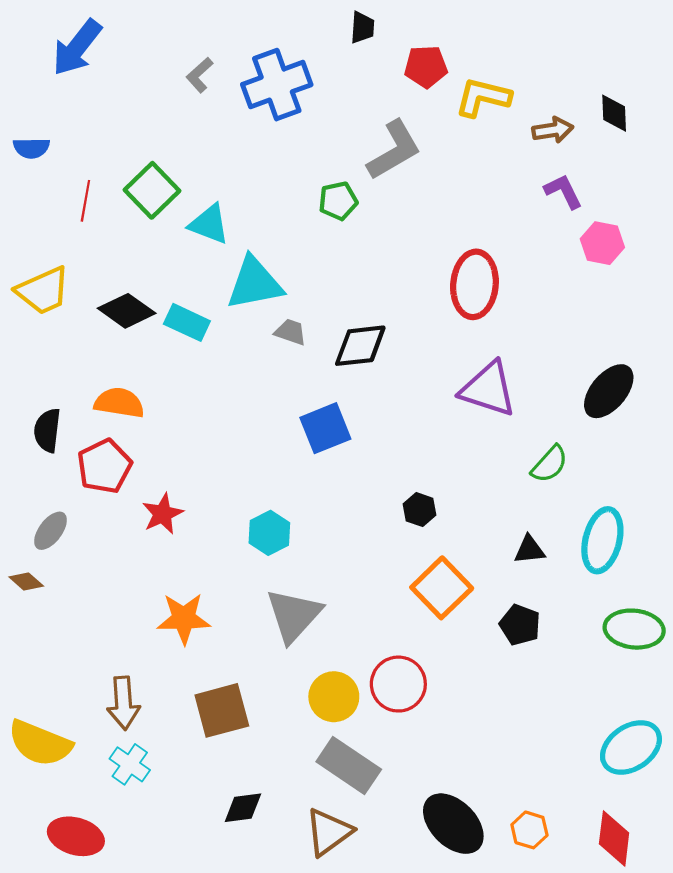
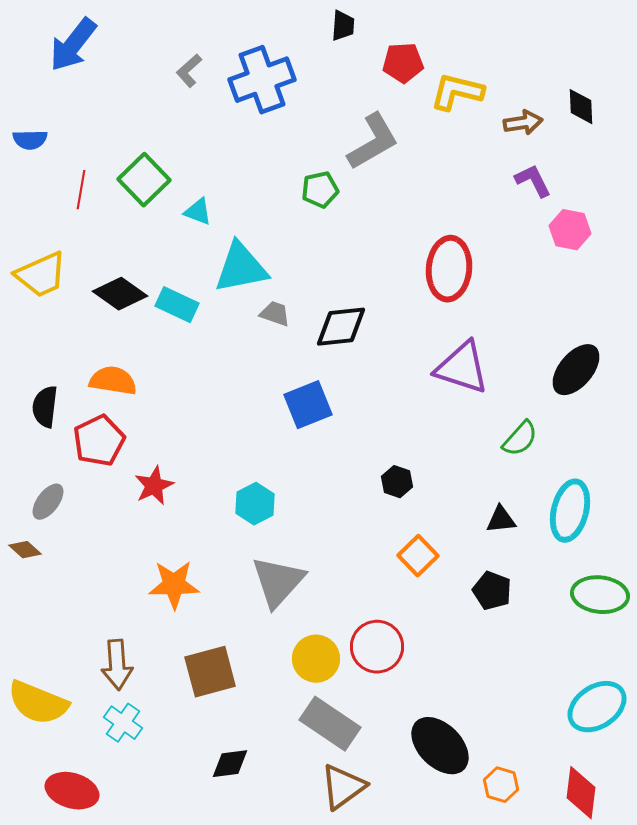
cyan triangle: (209, 224) -> (198, 212), size x0.7
orange square: (442, 588) -> (418, 556), size x0.7
black ellipse: (453, 824) -> (440, 746), moved
brown triangle: (329, 832) -> (343, 787), moved

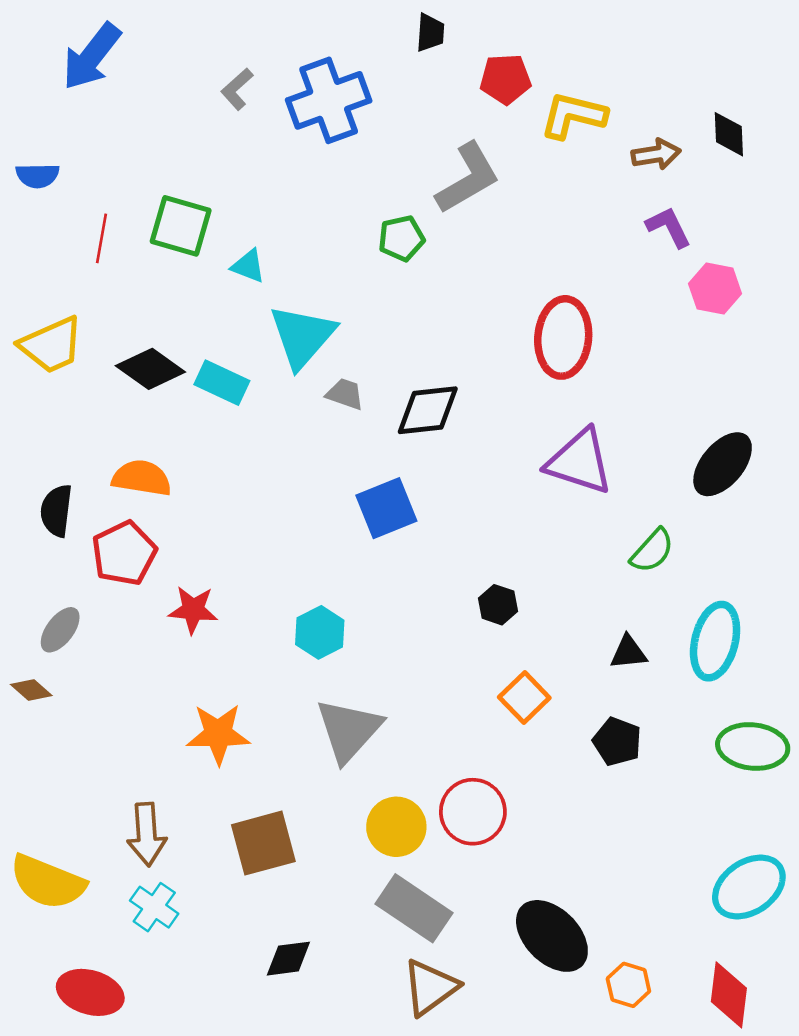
green square: (144, 180) -> (181, 226), turned -30
cyan triangle: (241, 268) -> (302, 336), turned -38
red star: (154, 486) -> (193, 610), turned 30

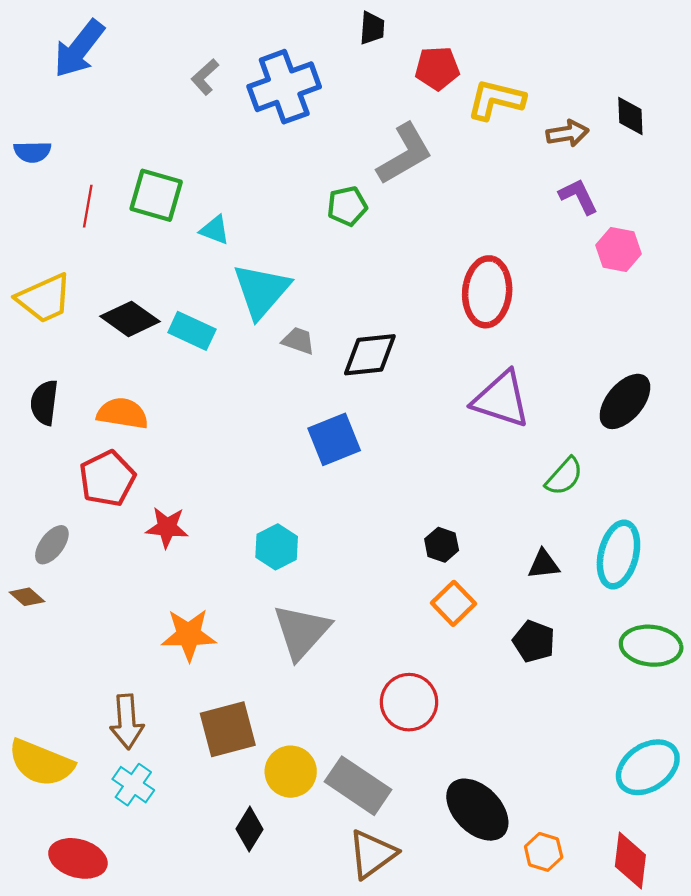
black semicircle: (56, 511) -> (44, 403), moved
black hexagon: (498, 605) -> (442, 545), moved
yellow circle: (396, 827) -> (291, 772), moved
black diamond: (288, 959) -> (249, 829), turned -51

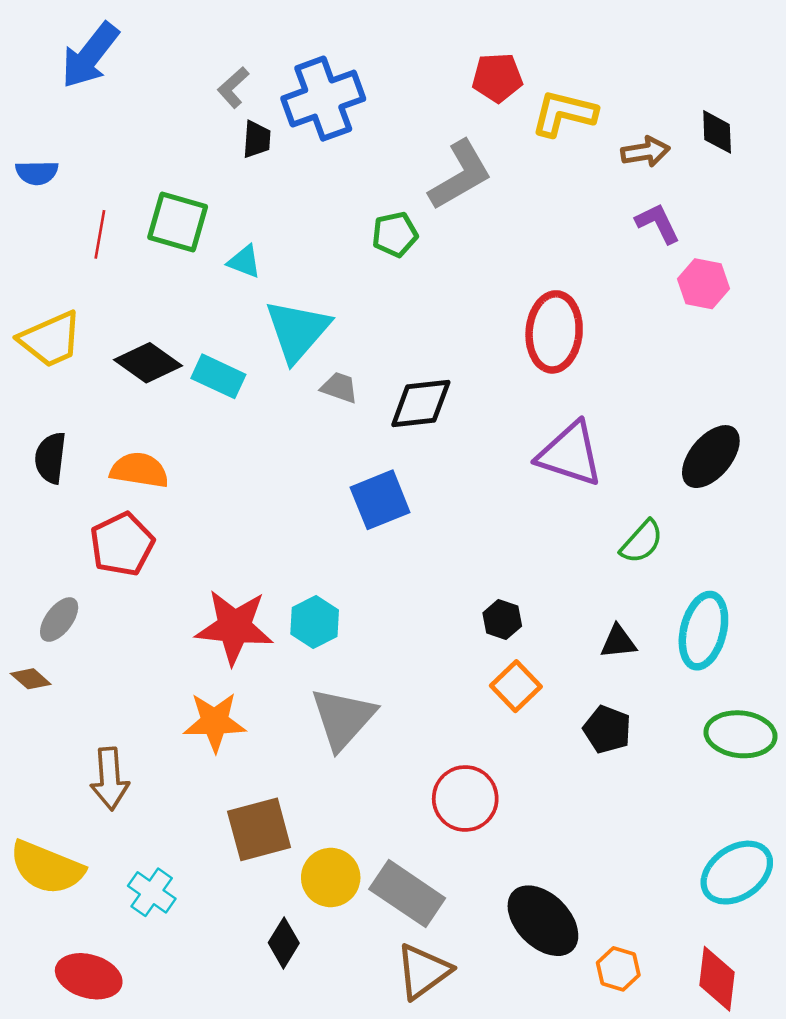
black trapezoid: (372, 28) -> (257, 139), moved
red star: (167, 527) -> (234, 627), moved, size x1.6
brown arrow: (127, 722) -> (110, 779), moved

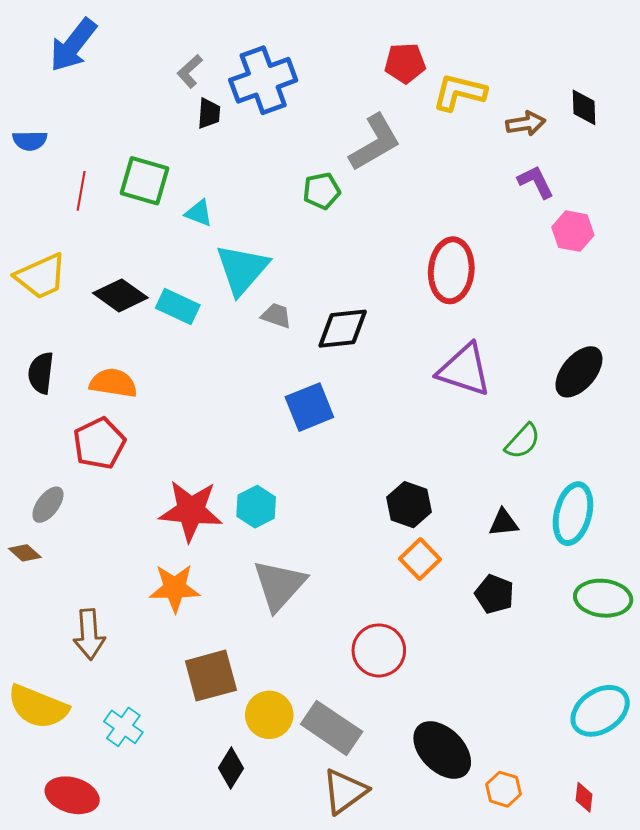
black hexagon: (502, 620) -> (409, 505), size x1.4
red diamond: (717, 979) -> (584, 797), size x0.6

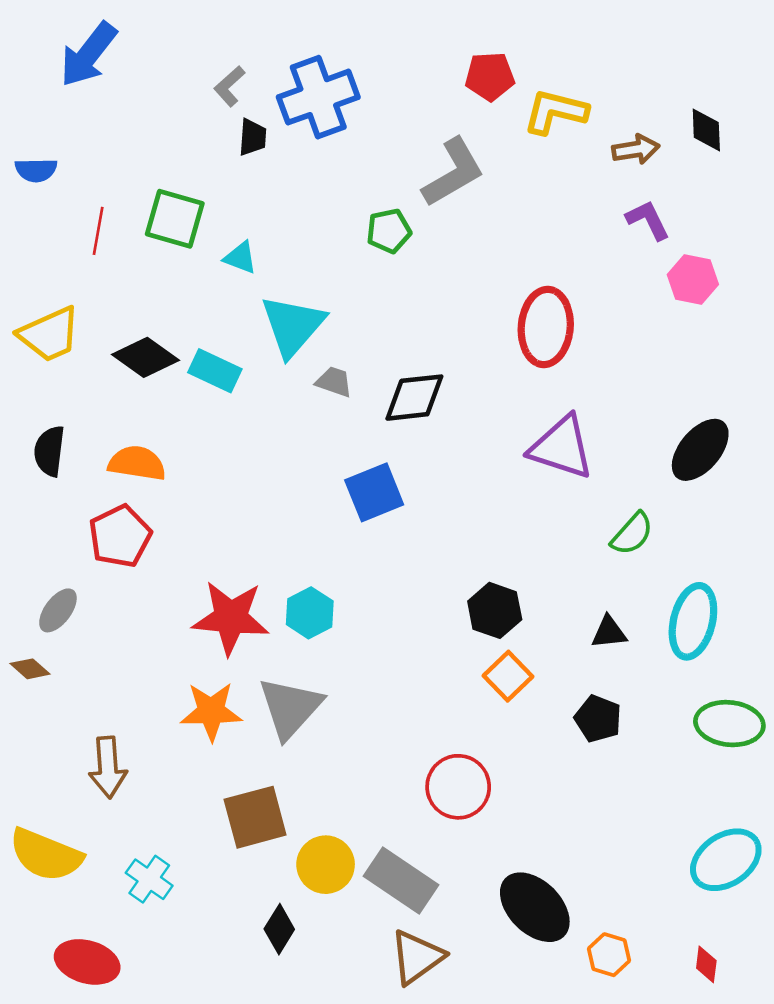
gray triangle: (279, 585) -> (290, 708), moved

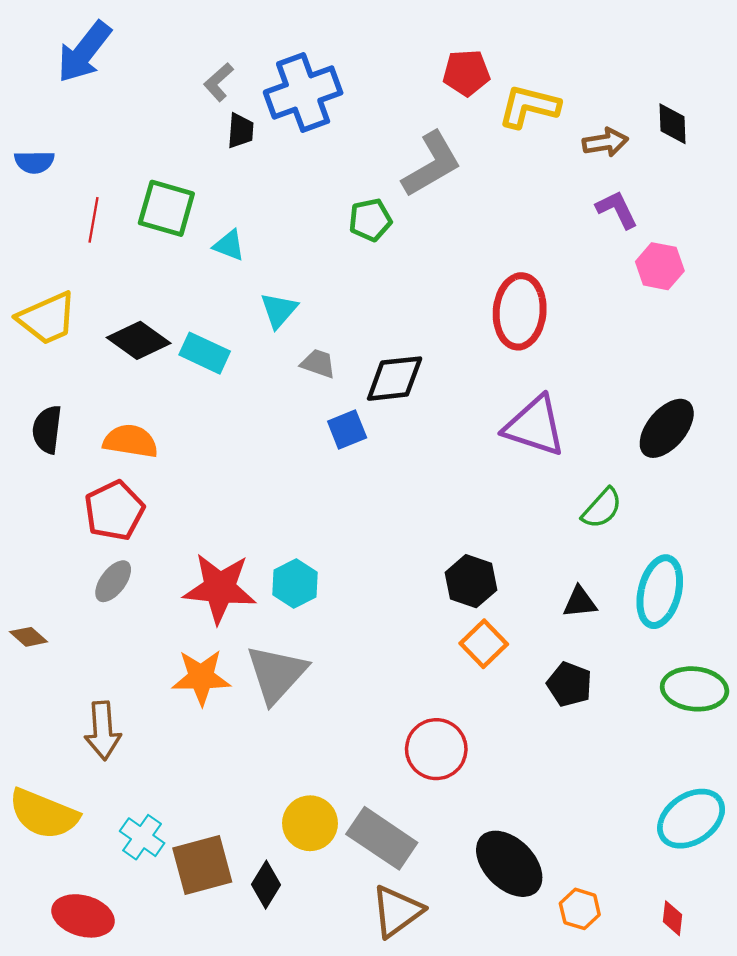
cyan triangle: (293, 326) -> (279, 310), size x0.6
blue square: (374, 492) -> (347, 429), moved, size x0.7
gray ellipse: (58, 610) -> (113, 581), moved
brown square: (255, 817) -> (202, 865), moved

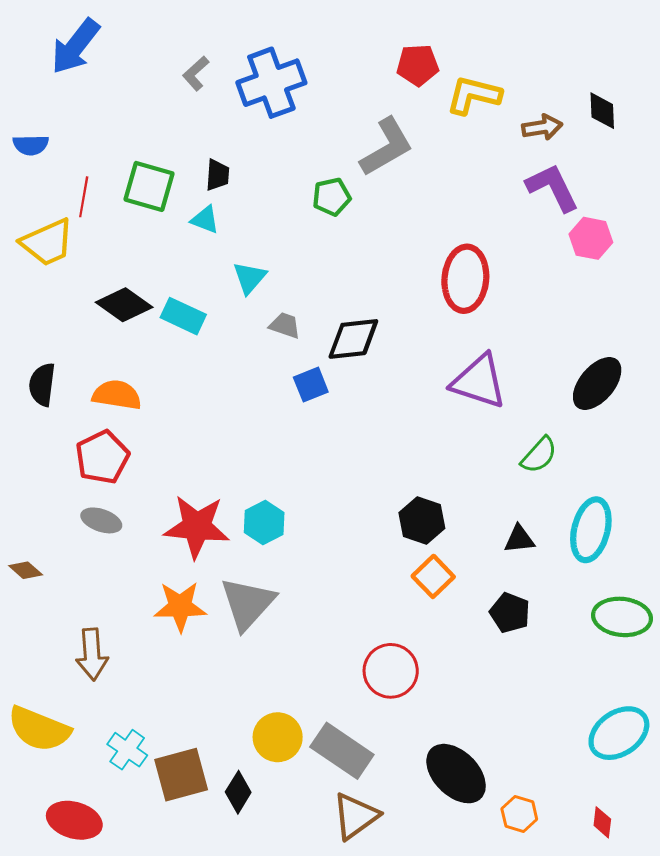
black trapezoid: (241, 131) -> (217, 175), moved
purple L-shape: (617, 209) -> (553, 187), size x1.4
yellow trapezoid: (47, 318) -> (47, 242), moved
gray ellipse: (113, 581) -> (101, 520), turned 72

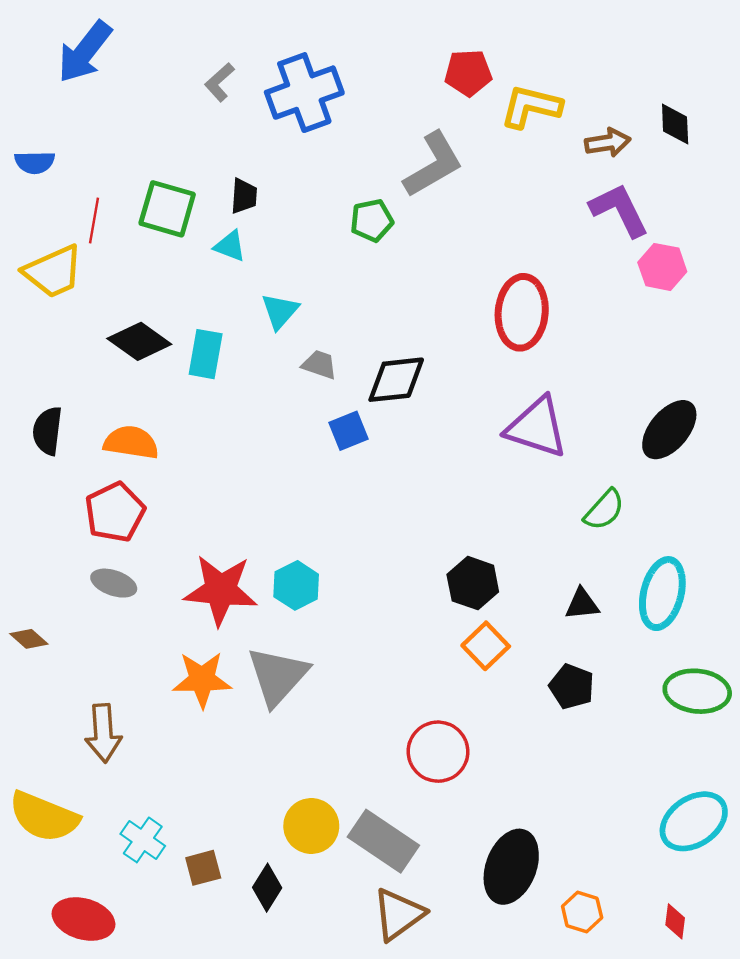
cyan rectangle: (183, 316) -> (206, 354), turned 75
black ellipse: (456, 774) -> (511, 867), turned 66
brown square: (181, 775) -> (203, 868), size x0.6

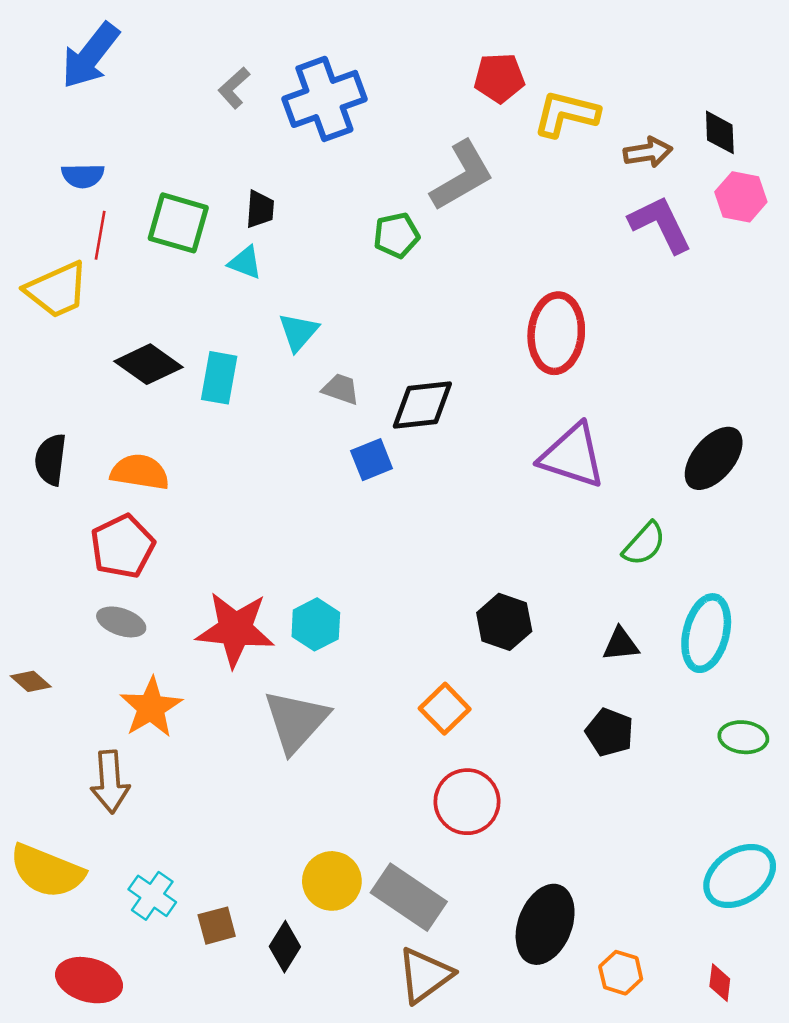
blue semicircle: (35, 162) -> (83, 176), moved
pink hexagon: (662, 267) -> (741, 197), moved
orange square: (486, 646) -> (445, 709), moved
orange star: (202, 680) -> (151, 707), moved, turned -30
green ellipse: (697, 691) -> (743, 737), size x0.7

